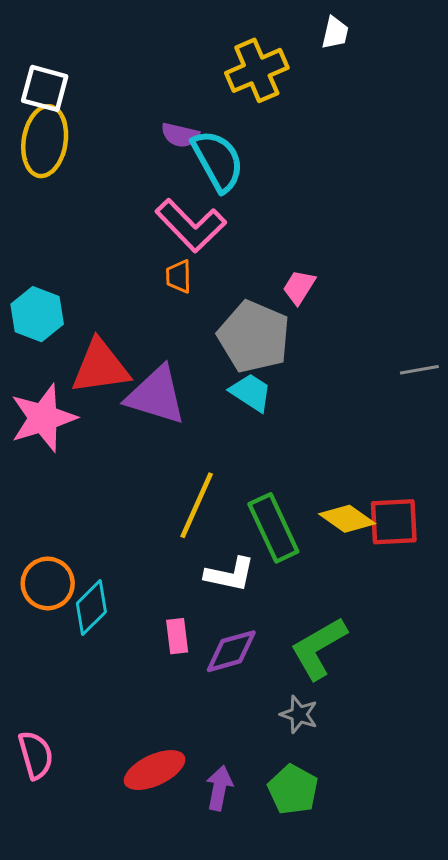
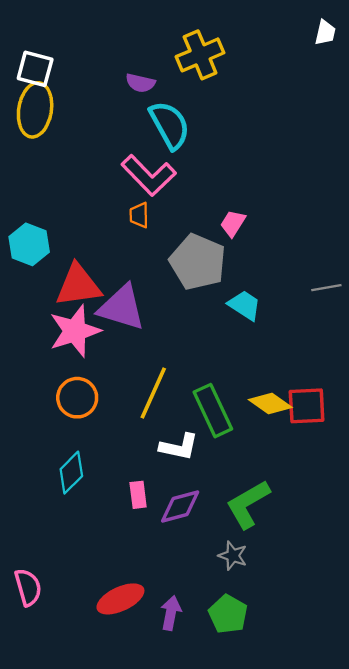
white trapezoid: (335, 33) -> (325, 33), moved
purple semicircle: (180, 135) -> (140, 83), moved
cyan trapezoid: (251, 392) -> (245, 305), moved
pink star: (43, 418) -> (75, 331), moved
orange circle: (48, 583) -> (77, 398), moved

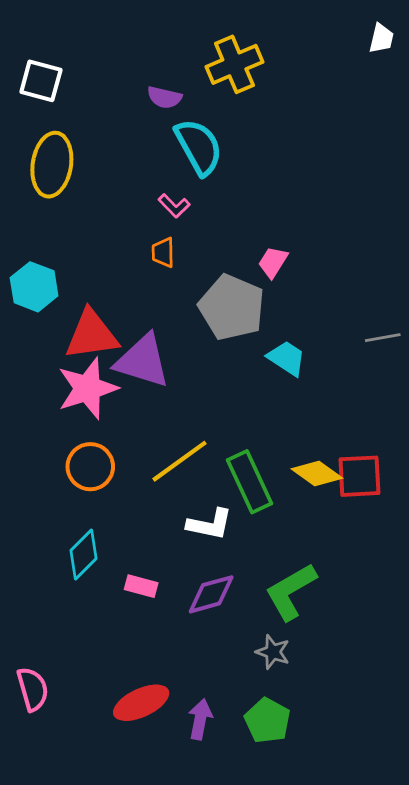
yellow ellipse: (35, 110) -> (52, 165), moved
pink L-shape: (149, 175) -> (174, 206), size x0.5
yellow line: (153, 393) -> (180, 461), turned 30
pink rectangle: (138, 495) -> (141, 586), moved, turned -68

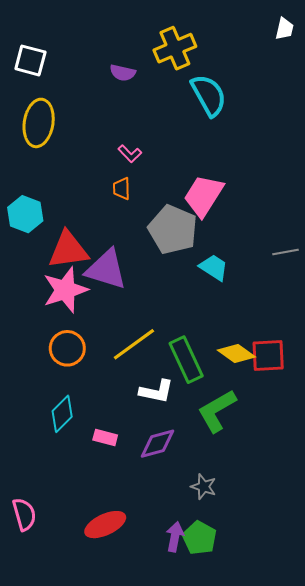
cyan semicircle: (199, 147) -> (209, 95), moved
pink trapezoid: (273, 262) -> (204, 196), size x1.8
green L-shape: (291, 592) -> (217, 411), moved
purple arrow: (200, 719) -> (175, 537), moved

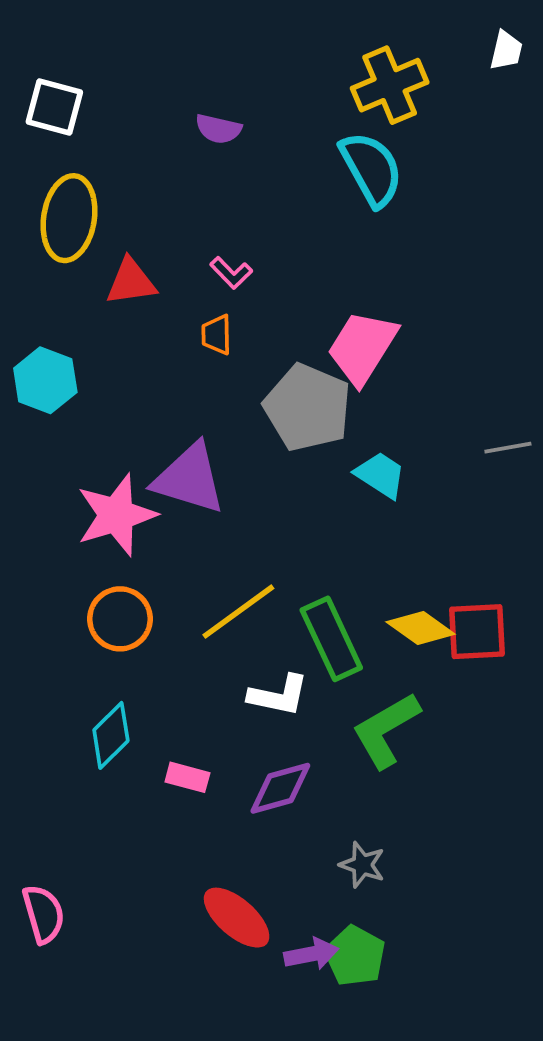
yellow cross: (175, 48) -> (390, 85), moved
red triangle: (68, 250) -> (131, 282), moved, size x0.7
red ellipse: (105, 525) -> (237, 918), moved, turned 66
purple arrow: (175, 537) -> (311, 954), turned 68

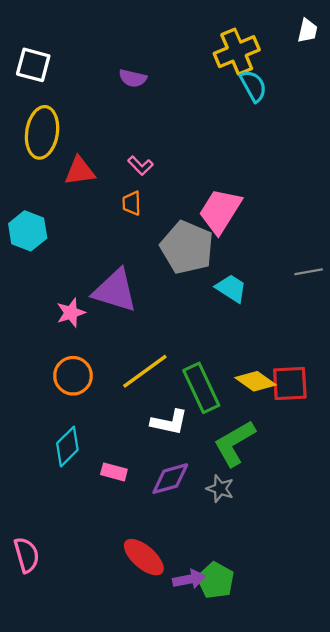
cyan semicircle: (371, 169) -> (253, 86), moved, size x0.7
pink star: (116, 515) -> (71, 313), size x0.6
gray star: (362, 865) -> (220, 489), moved

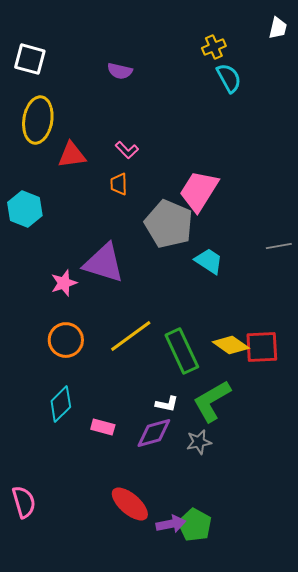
yellow cross: (237, 52) -> (214, 47), size x0.6
white L-shape: (169, 422) -> (167, 404), moved, size x0.7
gray star: (220, 489) -> (199, 442), turned -30

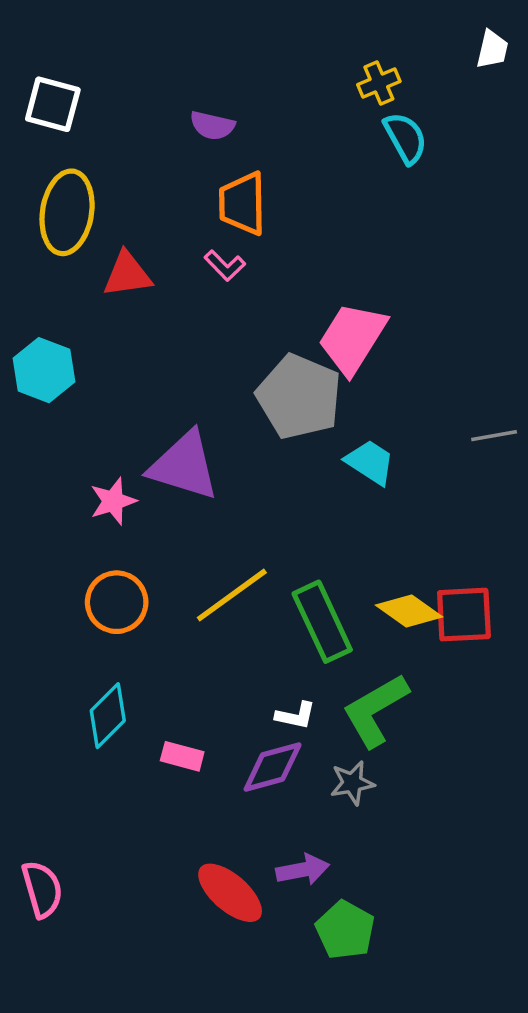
orange trapezoid: (119, 184) -> (242, 204), moved, size x1.6
purple arrow: (171, 524) -> (303, 870), moved

